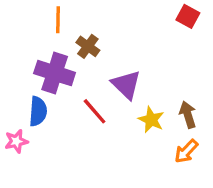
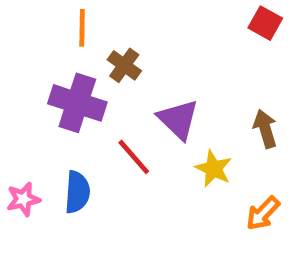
blue semicircle: (38, 111) -> (77, 192), moved
brown arrow: (188, 115) -> (265, 129), moved

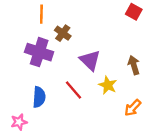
red line: (134, 157) -> (73, 90), moved
pink star: (23, 199) -> (19, 122), moved

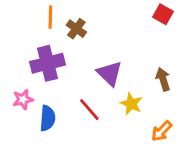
brown cross: (63, 33) -> (76, 29), moved
purple cross: (39, 52) -> (47, 63), turned -32
pink star: (19, 122) -> (23, 99), moved

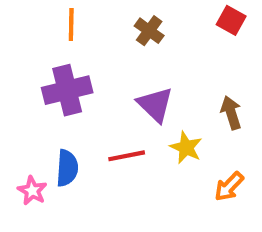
brown cross: (76, 29) -> (149, 31), moved
pink star: (23, 99) -> (32, 191), moved, turned -30
red line: (89, 110) -> (127, 156), turned -60

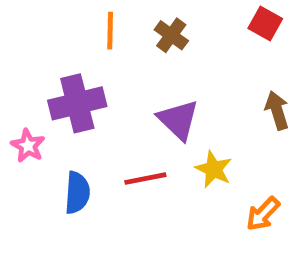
orange line: (71, 25) -> (110, 31), moved
brown arrow: (231, 113) -> (277, 110), moved
pink star: (32, 191) -> (28, 146), moved

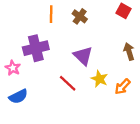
red line: (145, 179) -> (68, 83), turned 54
blue semicircle: (77, 193) -> (18, 96), moved, turned 60
orange arrow: (263, 214) -> (122, 87), moved

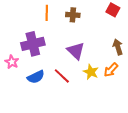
brown cross: (80, 16) -> (73, 15), turned -32
orange arrow: (122, 87) -> (111, 70), moved
blue semicircle: (18, 96) -> (36, 77), moved

